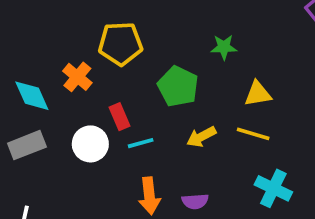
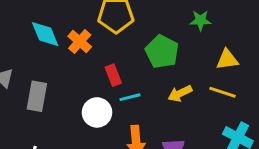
cyan diamond: (32, 96) -> (45, 34), moved
white circle: (90, 144) -> (97, 112), moved
gray rectangle: (27, 145) -> (37, 96), turned -60

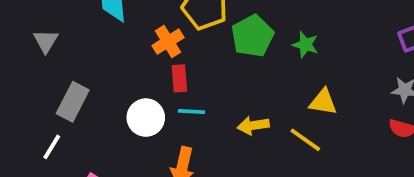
orange cross: (80, 42) -> (168, 42), moved
green pentagon: (162, 52) -> (252, 36), moved
gray rectangle: (37, 96) -> (73, 102), moved

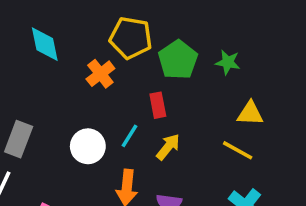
red rectangle: (179, 78) -> (158, 105), moved
cyan line: (191, 111) -> (129, 136), turned -55
yellow arrow: (253, 125) -> (168, 147), moved, turned 144

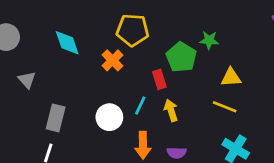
green pentagon: (178, 60) -> (181, 57), moved
yellow arrow: (168, 147) -> (171, 110), turned -50

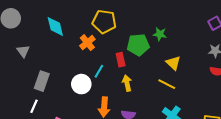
green pentagon: (181, 57) -> (138, 45), turned 30
yellow triangle: (231, 77) -> (173, 63), turned 42
cyan line: (140, 105) -> (99, 71), moved

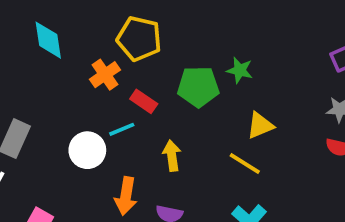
red rectangle: (121, 60) -> (144, 101), moved, turned -48
yellow triangle: (173, 63) -> (260, 125), turned 49
cyan line: (99, 71) -> (122, 129), turned 32

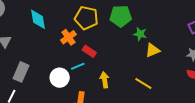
green pentagon: (198, 87) -> (121, 16), moved
yellow triangle: (260, 125) -> (153, 50), moved

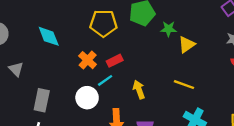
orange cross: (68, 37) -> (88, 60), moved
red rectangle: (89, 51) -> (115, 61), turned -48

